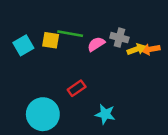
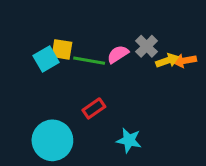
green line: (70, 34) -> (89, 61), moved
gray cross: (119, 38) -> (147, 46), turned 30
cyan square: (23, 45) -> (46, 59), moved

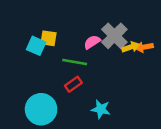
gray cross: (147, 46) -> (114, 36), size x1.5
cyan square: (46, 59) -> (36, 46), turned -36
green line: (89, 61) -> (75, 62), moved

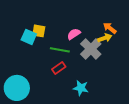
gray cross: (114, 36) -> (91, 49), moved
orange arrow: (144, 47) -> (110, 28), moved, turned 48
cyan circle: (41, 109) -> (17, 88), moved

